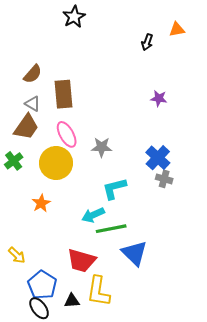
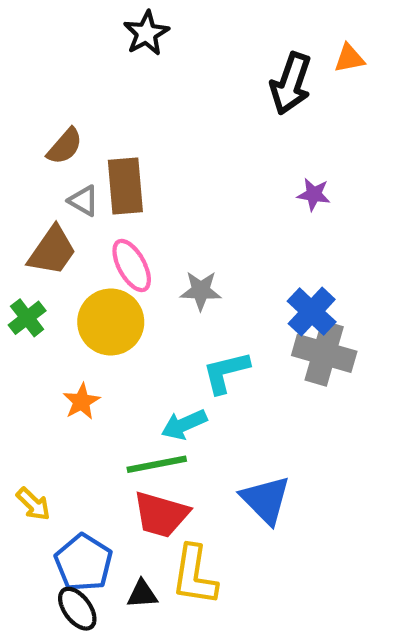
black arrow: (147, 42) -> (291, 83), size x1.8
gray triangle: (33, 104) -> (84, 201), moved
gray cross: (164, 179) -> (324, 353), size x1.8
green line: (111, 229) -> (157, 464), moved

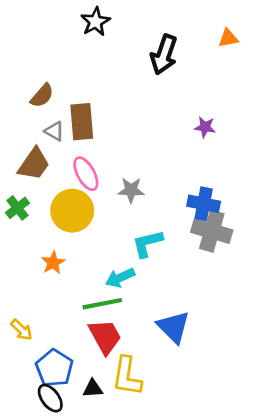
black arrow: (291, 83) -> (164, 55), moved
blue cross: (312, 312) -> (204, 204), turned -32
red trapezoid: (161, 515) -> (105, 337), turned -135

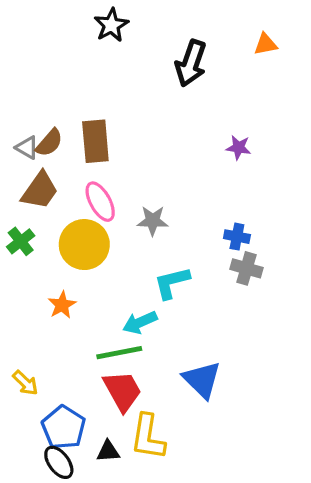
brown semicircle: (42, 96) -> (49, 143), moved
gray triangle: (54, 131) -> (27, 148), moved
blue cross: (204, 204) -> (237, 237), size x0.7
gray cross: (212, 231) -> (246, 268), size x0.7

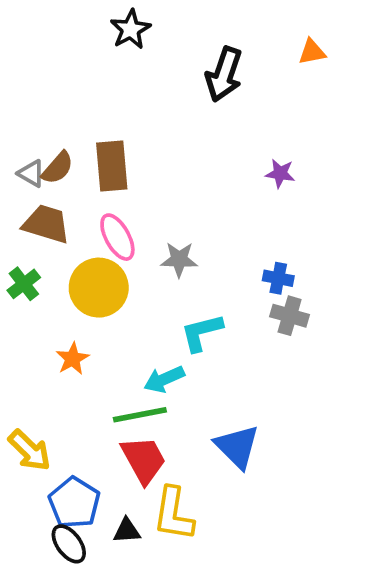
brown trapezoid: (40, 190) -> (46, 224), turned -108
yellow arrow: (25, 383) -> (29, 450), size x1.4

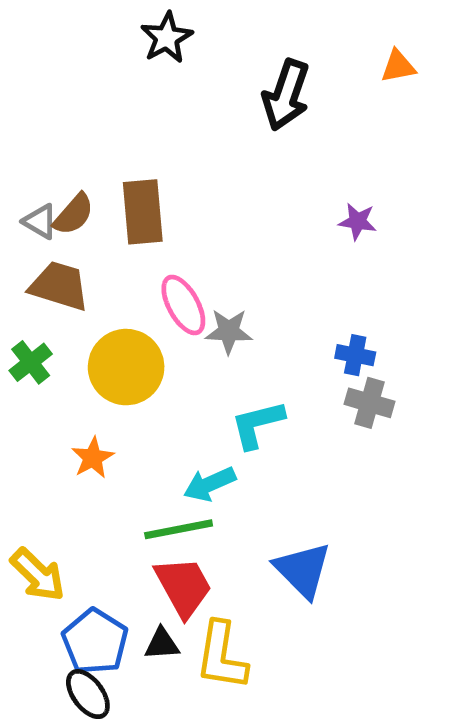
pink ellipse: (117, 237) -> (183, 305), moved
black triangle: (127, 531) -> (162, 644), moved

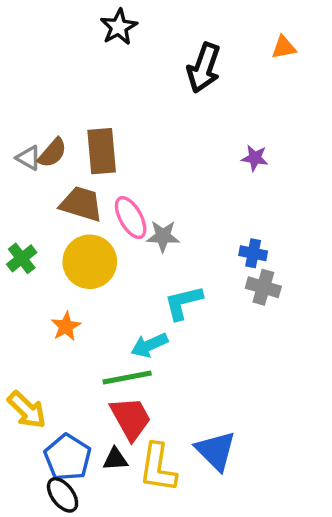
brown trapezoid: (59, 286) -> (81, 204), moved
blue triangle: (303, 570) -> (216, 451), moved

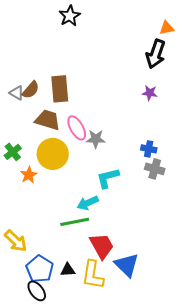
black arrow: (204, 68) -> (156, 54), moved
orange star: (66, 326) -> (29, 175), moved
red trapezoid: (131, 418) -> (102, 246), moved

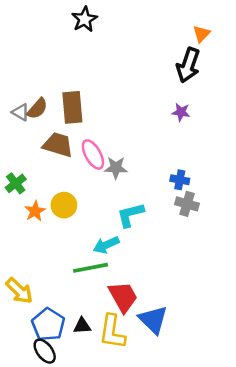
orange triangle: (167, 28) -> (201, 34), turned -35
yellow circle: (53, 154) -> (64, 205), moved, size x0.7

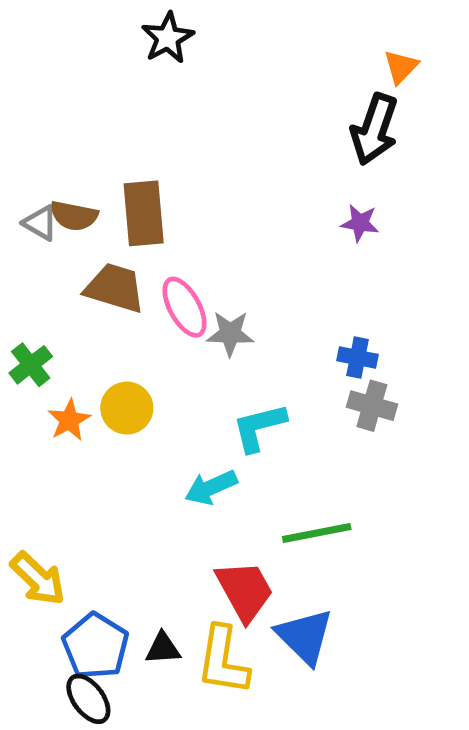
brown semicircle: (37, 109) -> (74, 216), turned 60
green line: (90, 268) -> (317, 533), moved

